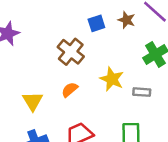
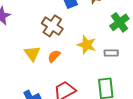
yellow triangle: (33, 101) -> (32, 53), moved

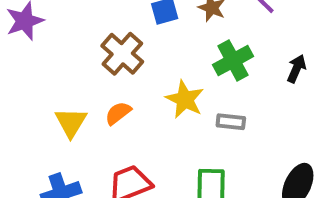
green cross: (119, 22) -> (233, 61), moved
yellow triangle: (32, 53) -> (71, 122), moved

